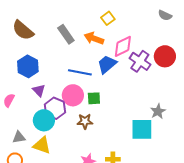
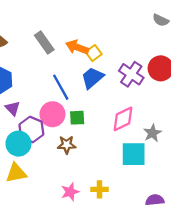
yellow square: (108, 18) -> (94, 53), moved
pink diamond: (123, 46) -> (123, 119), moved
blue line: (80, 72) -> (61, 87), turned 50
yellow triangle: (42, 145) -> (16, 173), turned -30

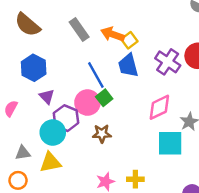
blue trapezoid: (92, 78) -> (128, 65), turned -65
green square: (77, 118) -> (104, 98), moved, turned -35

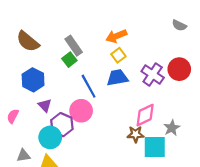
orange arrow: (113, 34) -> (116, 36), moved, turned -42
blue trapezoid: (128, 65) -> (117, 78), turned 95
green square: (104, 98) -> (69, 60), moved
brown star: (102, 134) -> (136, 134), moved

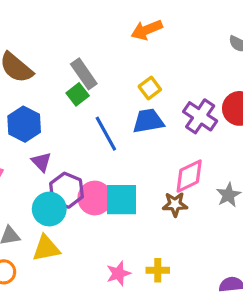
orange arrow: (116, 36) -> (147, 30), moved
pink circle: (81, 111) -> (95, 198), moved
cyan square: (155, 147) -> (122, 200), moved

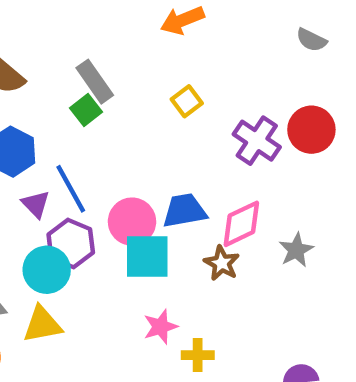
blue trapezoid: (148, 121) -> (185, 211), moved
blue line: (106, 134) -> (71, 189), moved
pink circle: (95, 198) -> (132, 222), moved
brown star: (175, 204) -> (222, 263), turned 30
pink star: (118, 273) -> (160, 327), moved

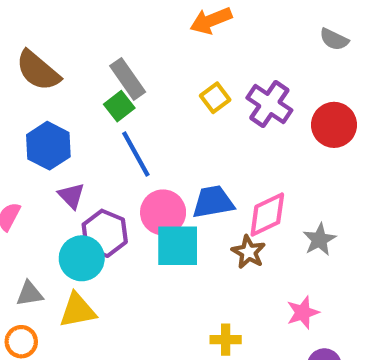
purple cross: (257, 141) -> (269, 104), moved
blue line: (71, 189) -> (136, 154), moved
pink star: (160, 327) -> (303, 313), moved

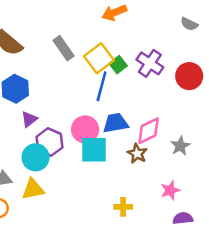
yellow square: (215, 98) -> (99, 58), moved, size x1.6
green square: (119, 106) -> (118, 65), moved
blue line: (136, 154) -> (102, 86), moved, turned 44
purple triangle: (71, 196) -> (29, 119), turned 36

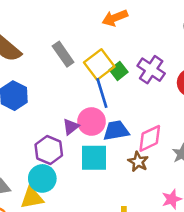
blue line: (102, 86) -> (102, 93), turned -32
purple triangle: (29, 119) -> (71, 127), moved
pink circle: (85, 129) -> (91, 121), moved
cyan circle: (36, 157) -> (42, 178), moved

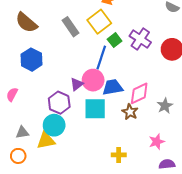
yellow square: (99, 65) -> (99, 22), moved
blue line: (102, 93) -> (101, 57), turned 35

